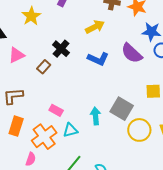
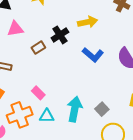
yellow arrow: (95, 27) -> (88, 22), moved
gray square: (122, 109) -> (102, 109), size x0.6
cyan arrow: (95, 116) -> (75, 109), size x1.4

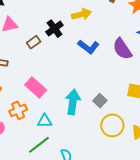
pink rectangle: (38, 93) -> (36, 87), size x1.5
orange cross: (20, 115) -> (18, 110), size x0.7
cyan triangle: (47, 116) -> (44, 121), moved

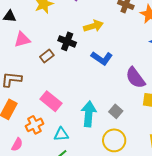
black cross: (54, 29) -> (67, 41), turned -30
purple semicircle: (122, 49) -> (135, 78), moved
yellow circle: (112, 125) -> (114, 140), moved

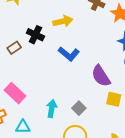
cyan arrow: (89, 114) -> (52, 109), size x0.7

